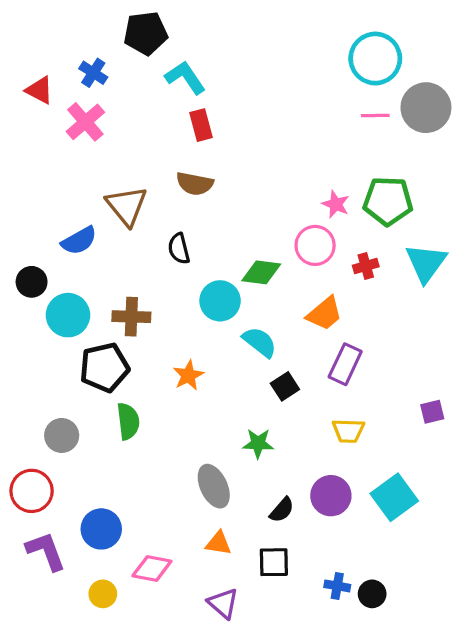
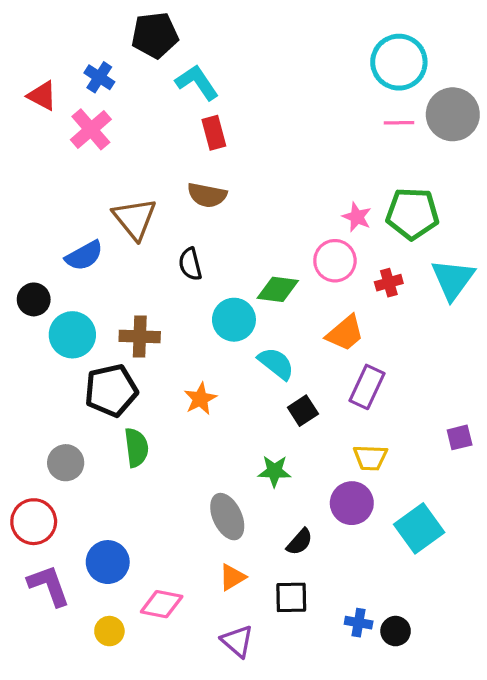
purple circle: (331, 496) -> (352, 503), moved
orange triangle: (218, 543) -> (232, 577), turned -40

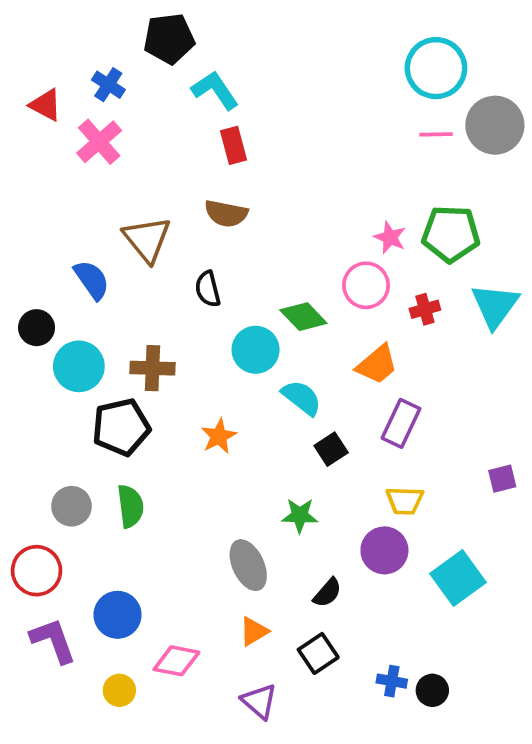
blue semicircle: (84, 256) -> (92, 280), turned -96
green diamond: (278, 289) -> (303, 317), turned 39
green semicircle: (136, 448) -> (130, 506), moved
black square: (291, 597) -> (318, 653), turned -33

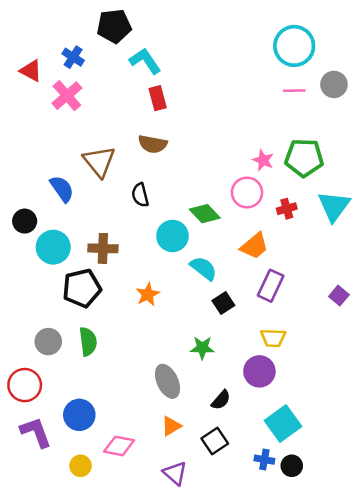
gray circle: (495, 125) -> (334, 84), size x0.7
purple square: (502, 479) -> (339, 296), moved, turned -36
cyan square: (458, 578) -> (283, 424), moved

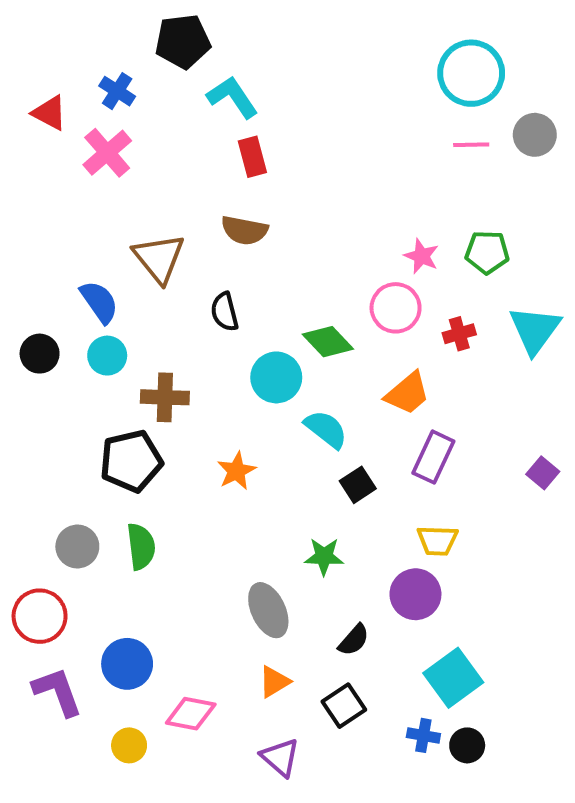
green pentagon: (304, 158) -> (487, 252), size x0.7
cyan circle: (53, 247) -> (107, 356), moved, size x0.7

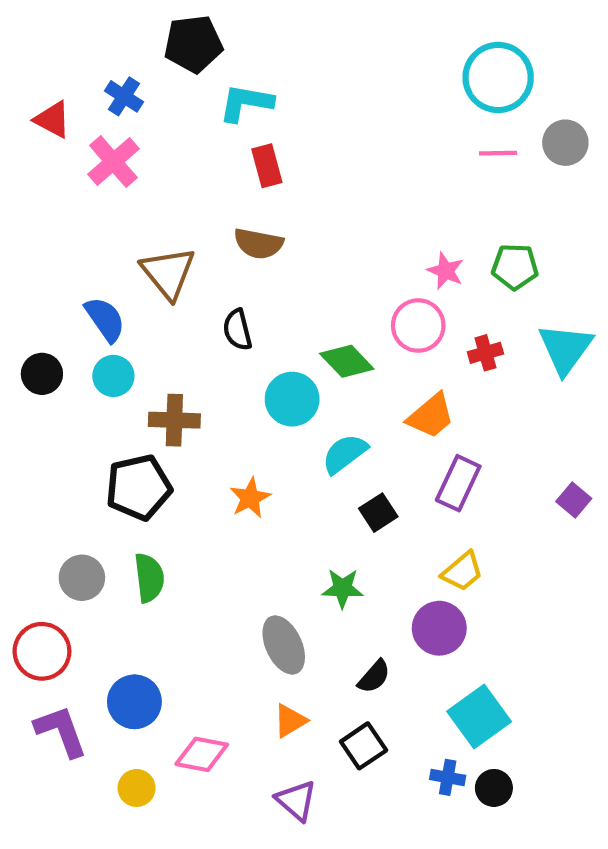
cyan L-shape: (232, 97) -> (246, 103), turned -46
cyan semicircle: (326, 429) -> (345, 454), turned -75
yellow trapezoid: (437, 541) -> (462, 571), turned -42

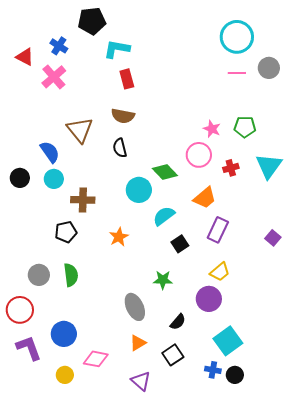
black semicircle: (237, 330) -> (120, 148), moved
black pentagon: (139, 487) -> (66, 232), size x0.7

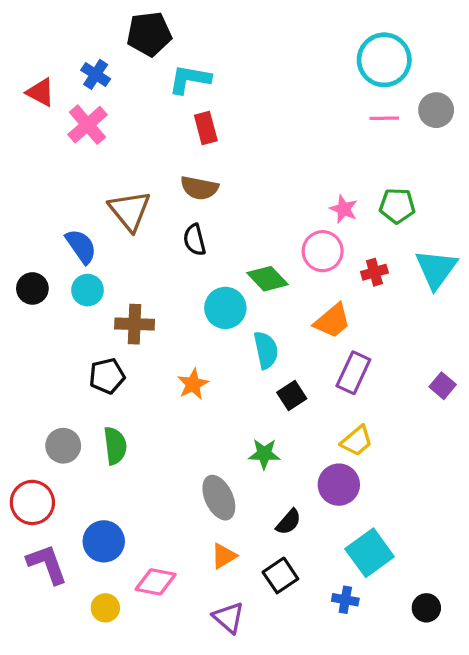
cyan semicircle: (164, 216) -> (266, 350), turned 115
black circle: (235, 375) -> (426, 608), moved

